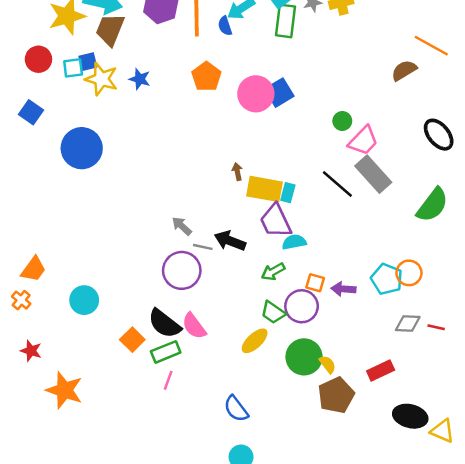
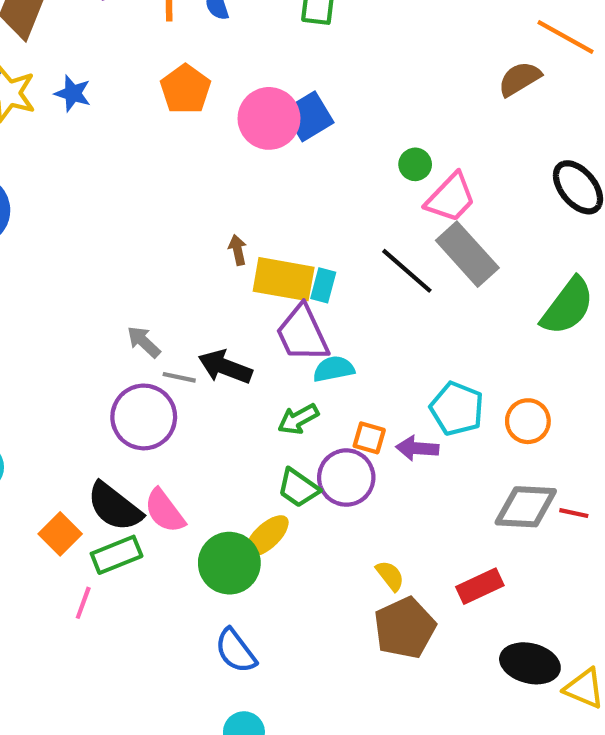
cyan pentagon: (387, 279) -> (457, 409), moved
gray diamond: (408, 324) -> (526, 507), size x1.4
green circle: (304, 357) -> (229, 563), moved
pink line: (168, 380) -> (83, 603), moved

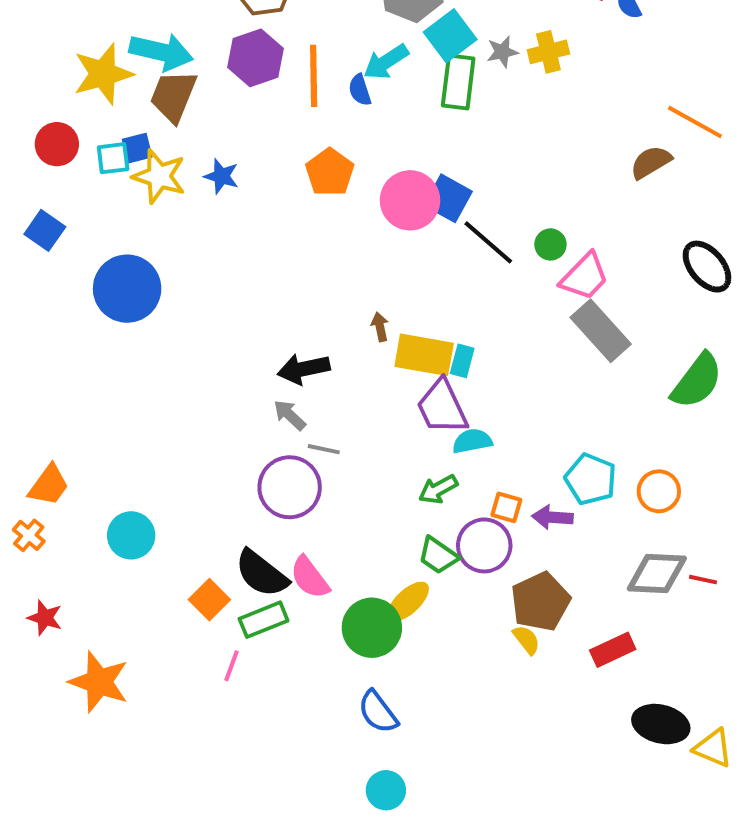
blue square: (309, 116) -> (448, 198), turned -30
black line: (407, 271) -> (488, 242), moved
black arrow: (225, 367) -> (304, 369), moved, turned -33
brown pentagon: (405, 628) -> (540, 602), moved

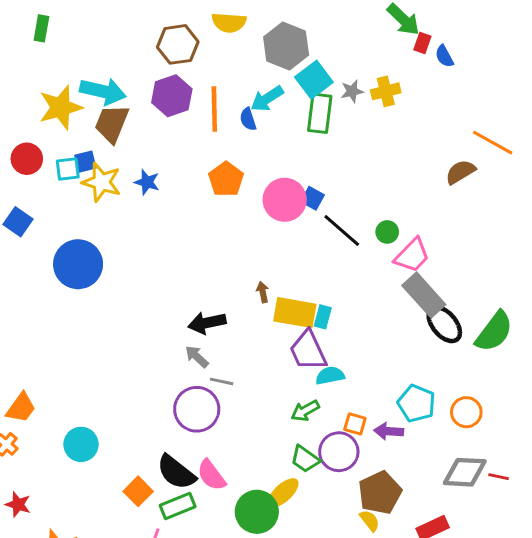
blue square: (448, 198) -> (312, 198), size x0.7
black ellipse: (707, 267) -> (444, 324), moved

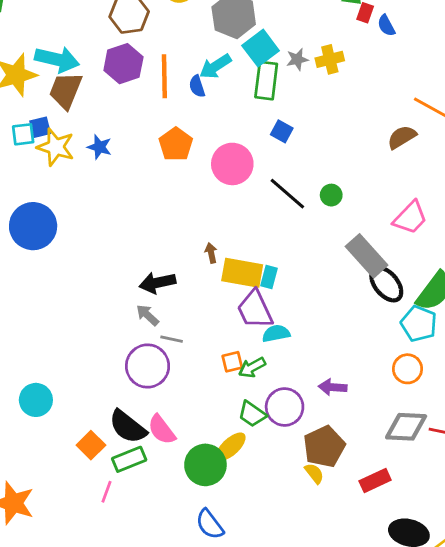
blue square: (312, 198) -> (282, 131), moved
pink trapezoid: (412, 255) -> (410, 218), moved
cyan pentagon: (416, 403) -> (419, 324), moved
orange square: (355, 424) -> (232, 362), moved, turned -30

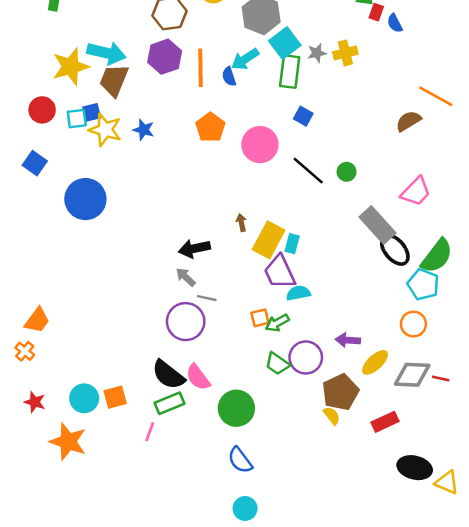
yellow rectangle: (242, 273) -> (269, 240), turned -72
cyan circle: (36, 400) -> (84, 398), moved
orange square: (91, 445) -> (115, 397), moved, turned 30
yellow ellipse: (231, 447) -> (375, 362), moved

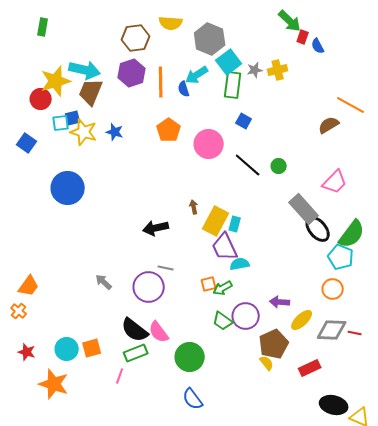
red circle: (42, 110) -> (41, 99), moved
blue square: (35, 163) -> (27, 143), moved
gray arrow: (186, 277) -> (104, 282), moved

